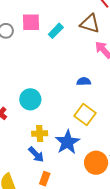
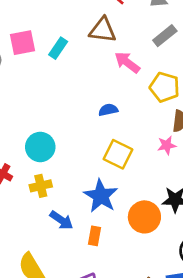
yellow cross: (40, 134) -> (41, 186), moved
orange rectangle: (45, 179) -> (95, 236), moved

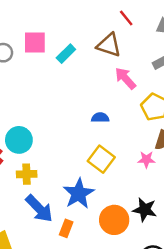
cyan circle: (40, 147) -> (19, 140), moved
blue arrow: (61, 220) -> (39, 209), size x1.4

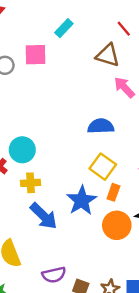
cyan rectangle: (66, 54) -> (64, 28), moved
blue semicircle: (100, 118) -> (101, 126), size x1.5
orange rectangle: (66, 228) -> (113, 192), moved

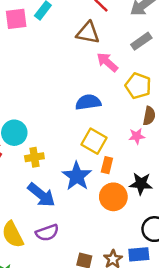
pink square: (35, 55) -> (16, 19), moved
yellow cross: (30, 183) -> (34, 157), moved
purple semicircle: (54, 275) -> (47, 233), moved

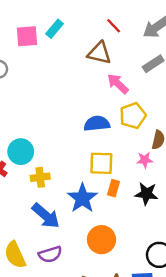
yellow pentagon: (138, 86) -> (133, 116), moved, turned 30
yellow square: (94, 141) -> (101, 163), turned -30
black star: (141, 184) -> (146, 194), moved
orange circle: (113, 197) -> (102, 240), moved

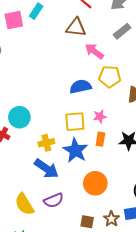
yellow pentagon: (133, 116) -> (110, 77), turned 30
pink star: (145, 160) -> (100, 116), moved
yellow square: (101, 163) -> (75, 122), moved
yellow cross: (40, 177) -> (46, 143), moved

